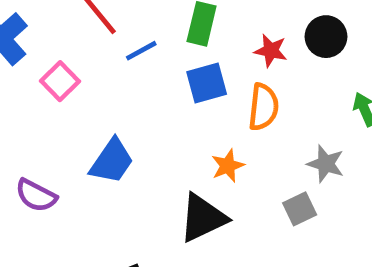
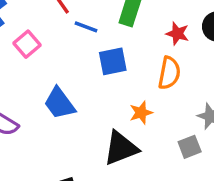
blue line: (141, 51) -> (86, 27), turned 45
blue square: (207, 83) -> (113, 61), moved
blue trapezoid: (112, 161) -> (59, 103), turned 105

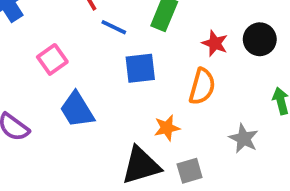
pink square: (27, 44) -> (52, 59), moved
gray square: (190, 147) -> (190, 171), moved

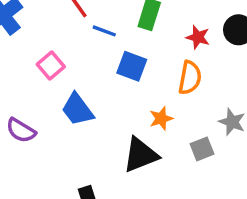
blue square: (140, 68) -> (132, 66), turned 32
gray square: (190, 171) -> (202, 149), moved

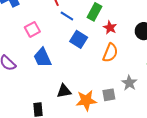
red star: (198, 37) -> (110, 28), moved
orange star: (161, 118) -> (86, 100), moved, size x1.5
black triangle: (141, 155) -> (64, 91), moved, size x0.7

